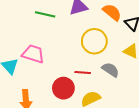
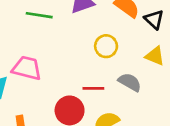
yellow circle: (94, 41) -> (106, 46), size x0.7

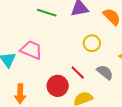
red line: (93, 88) -> (78, 73), turned 35

